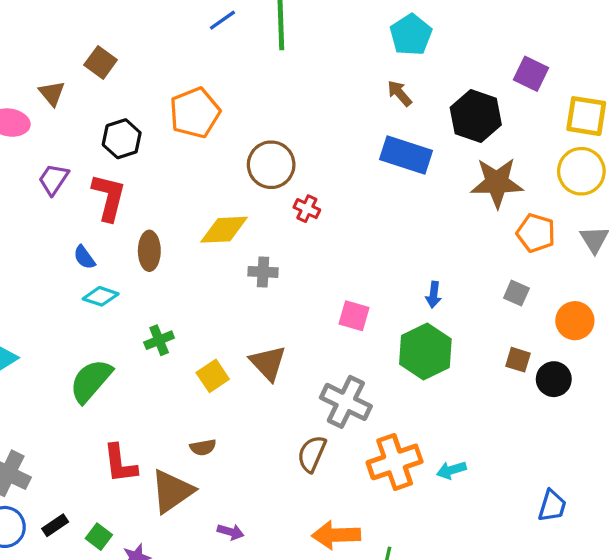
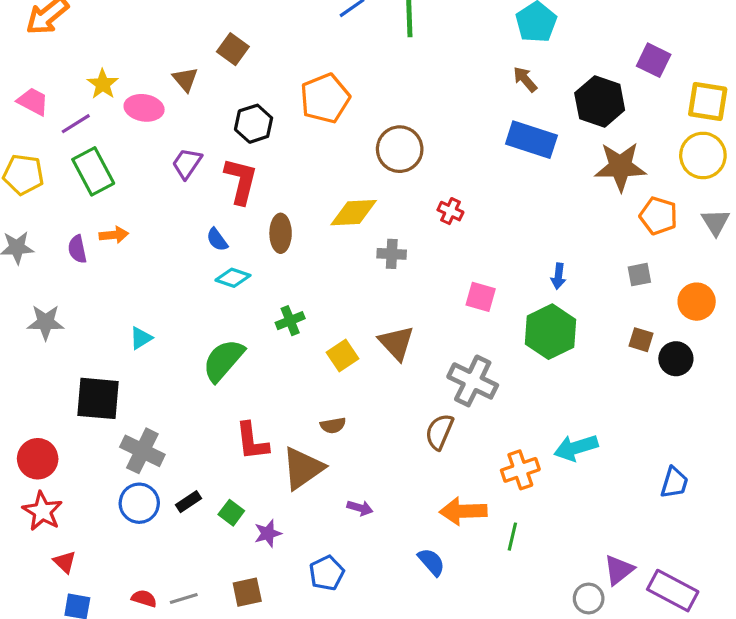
red cross: (307, 209) -> (450, 211), moved
gray square: (516, 293) -> (639, 275), turned -35
orange cross: (395, 462) -> (520, 470), moved, size x0.7
cyan arrow: (451, 470) -> (576, 448), size x1.5

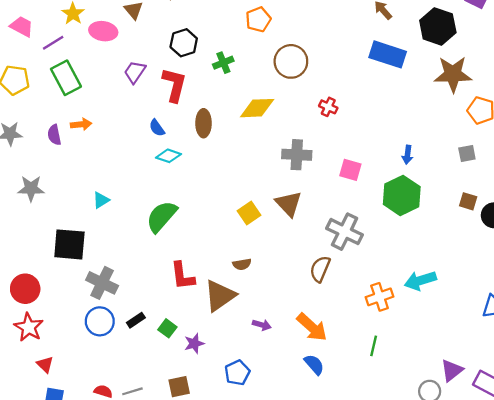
orange pentagon: (325, 98) -> (258, 19), moved, size x0.7
gray cross: (392, 254) -> (297, 155), moved, size x1.4
green cross: (290, 321) -> (223, 63), moved
orange arrow: (463, 511) -> (312, 327), moved, turned -136

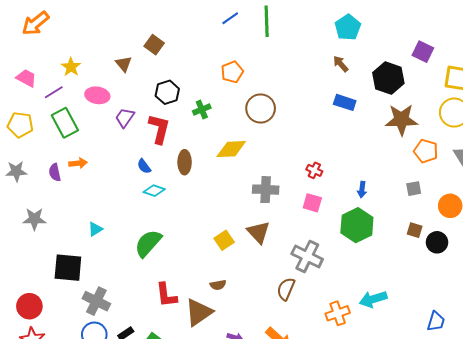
pink ellipse: (103, 31) -> (97, 95), moved
blue rectangle: (388, 54) -> (345, 102), size x0.7
red cross: (328, 107) -> (314, 170), moved

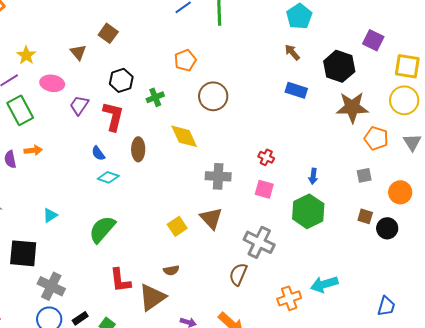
yellow diamond: (231, 149) -> (184, 136), turned 68

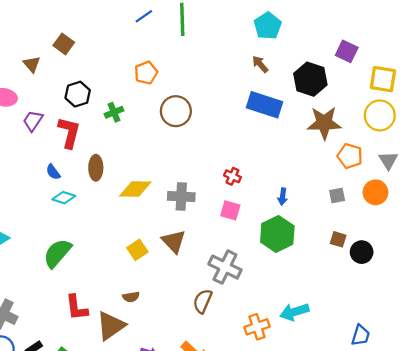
blue rectangle: (296, 90) -> (264, 105), size x1.5
yellow diamond: (184, 136) -> (135, 189), moved, turned -64
orange circle: (400, 192) -> (375, 192), moved

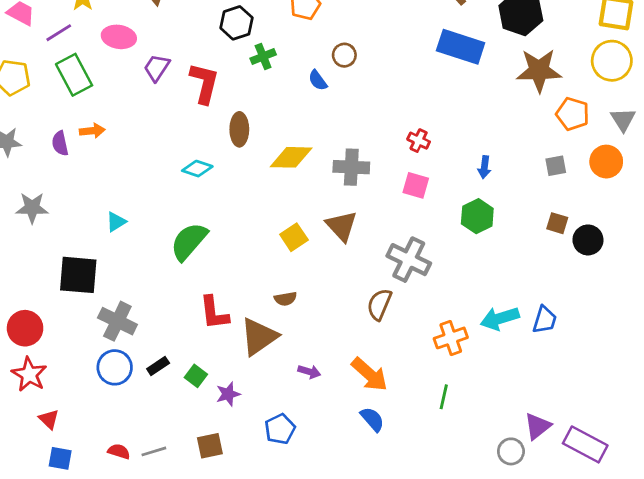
black hexagon: (78, 94) -> (236, 23), moved
brown circle: (176, 111) -> (344, 55), size x0.6
blue semicircle: (53, 172) -> (318, 80), moved
green hexagon: (277, 234) -> (477, 216), size x0.7
blue trapezoid: (361, 335) -> (545, 320), moved

